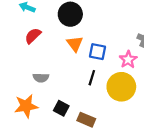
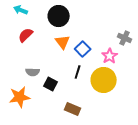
blue square: (98, 52) -> (83, 49), turned 35
black square: (61, 108) -> (51, 84), moved

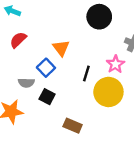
black circle: (59, 16) -> (99, 17), moved
blue square: (83, 49) -> (46, 68), moved
black line: (78, 72) -> (86, 73), moved

